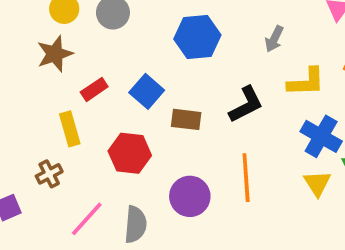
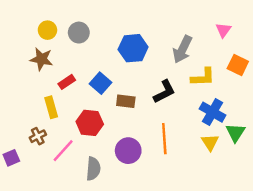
gray arrow: (274, 39) -> (182, 49), size x1.6
brown star: (55, 54) -> (41, 59), turned 30
pink line: (87, 219) -> (63, 151), moved

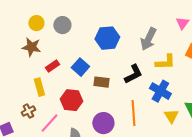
blue cross: (213, 112) -> (160, 91), moved

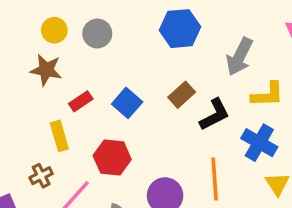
blue hexagon: (107, 38) -> (180, 29), moved
brown rectangle: (101, 82) -> (182, 95), moved, turned -49

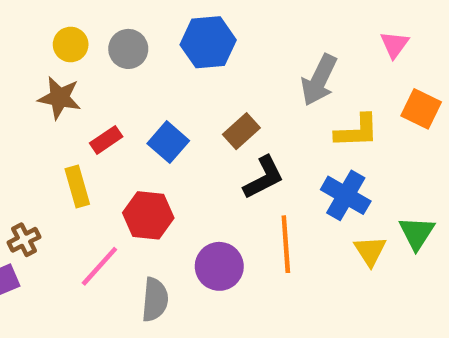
blue hexagon: (180, 29) -> (208, 42), moved
black L-shape: (215, 114) -> (264, 178), moved
brown cross: (41, 176) -> (24, 240), moved

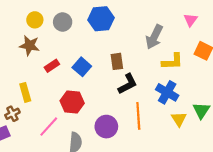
brown rectangle: (241, 131) -> (117, 61), turned -56
yellow rectangle: (77, 186) -> (25, 92), moved

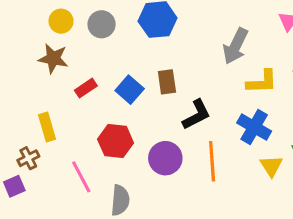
brown rectangle: (117, 61) -> (167, 82), moved
pink line: (49, 127) -> (81, 177), turned -70
purple circle: (106, 127) -> (165, 158), moved

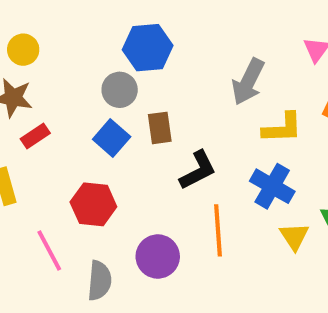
gray circle: (102, 24) -> (120, 90), moved
red rectangle: (86, 88) -> (35, 136), moved
purple circle: (165, 158) -> (158, 256), moved

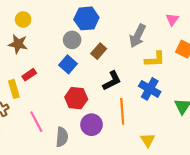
brown rectangle: (160, 128) -> (99, 51), moved, turned 49
red rectangle: (35, 136) -> (29, 75), moved
red hexagon: (93, 204) -> (76, 98), moved
yellow triangle: (294, 236) -> (148, 140), moved

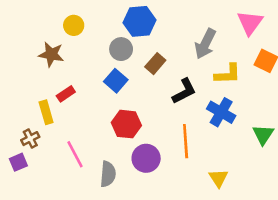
yellow circle: (23, 19) -> (74, 25), moved
pink triangle: (172, 19) -> (250, 23), size x1.5
black L-shape: (112, 81) -> (184, 91), moved

